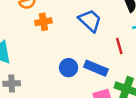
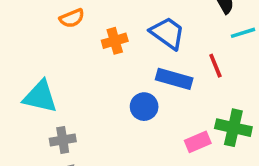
orange cross: (43, 22) -> (115, 41), moved
blue rectangle: (96, 68) -> (174, 79), moved

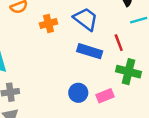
blue circle: (144, 107) -> (78, 93), moved
green cross: (233, 128) -> (129, 72), moved

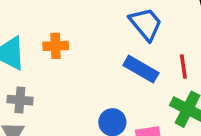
orange cross: (49, 23) -> (56, 46), moved

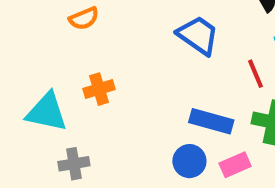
blue rectangle: (141, 69) -> (211, 121), moved

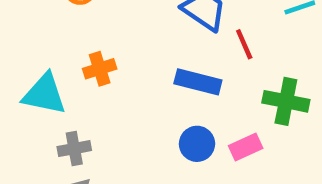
red line: (255, 74) -> (244, 44), moved
blue rectangle: (211, 121) -> (198, 82), moved

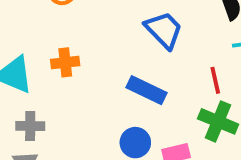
red line: (244, 44) -> (215, 80), moved

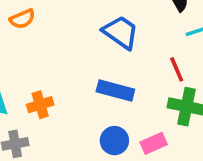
orange cross: (65, 62) -> (40, 105), moved

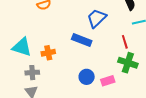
blue trapezoid: (121, 32) -> (97, 18), turned -85
blue rectangle: (115, 90) -> (82, 40), moved

